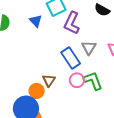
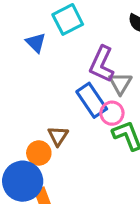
purple L-shape: (72, 23) -> (102, 64), moved
pink circle: (77, 80) -> (112, 113), moved

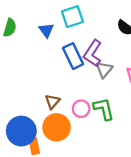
blue rectangle: (92, 100) -> (73, 56), moved
pink circle: (112, 113) -> (81, 109), moved
orange circle: (39, 153) -> (57, 127), moved, size x1.5

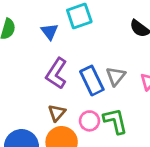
purple L-shape: (93, 53) -> (56, 73), moved
blue rectangle: (73, 56) -> (92, 81), moved

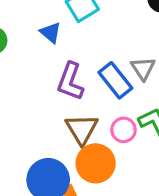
brown triangle: (57, 113) -> (82, 129), size x1.5

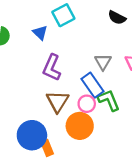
blue rectangle: (115, 80) -> (93, 85), moved
orange circle: (96, 163) -> (80, 126), moved

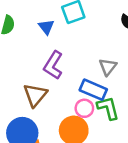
blue rectangle: (93, 85) -> (93, 90), turned -40
brown triangle: (58, 101) -> (35, 95), moved

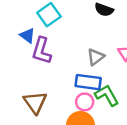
purple L-shape: (53, 65) -> (42, 51), moved
gray triangle: (108, 67) -> (96, 57), turned 30

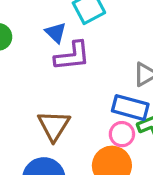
purple L-shape: (42, 51) -> (72, 56), turned -120

